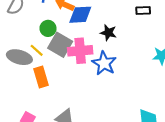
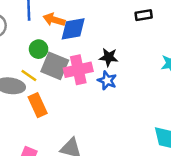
black star: (108, 33) -> (109, 57), moved
blue star: (104, 63) -> (107, 80), size x0.7

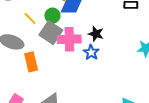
green circle: (39, 49) -> (52, 16), moved
yellow line: (29, 76) -> (30, 19), moved

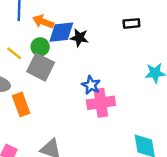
black star: (96, 34) -> (79, 38), moved
pink cross: (69, 39) -> (101, 103), moved

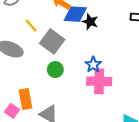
green circle: (40, 47) -> (55, 70), moved
orange rectangle: (21, 104) -> (25, 99), moved

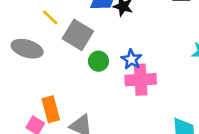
green circle: (55, 70) -> (98, 61), moved

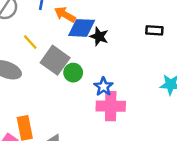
green circle: (98, 61) -> (73, 73), moved

